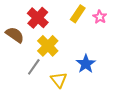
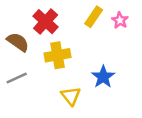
yellow cross: (48, 46) -> (58, 55), turned 35
gray line: (34, 67) -> (17, 78), moved, turned 30

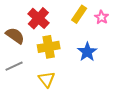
blue star: (103, 77) -> (87, 52), moved
yellow triangle: (71, 96) -> (47, 79), moved

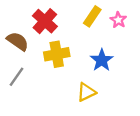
gray line: (14, 66) -> (16, 77), turned -30
yellow triangle: (47, 79) -> (86, 92), moved, turned 42

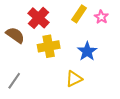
gray line: (16, 77) -> (14, 81), moved

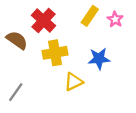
blue star: (87, 51) -> (99, 59), turned 30
yellow triangle: (74, 79) -> (74, 82), moved

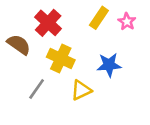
yellow cross: (55, 53) -> (61, 58), turned 35
gray line: (16, 92) -> (37, 89), moved

